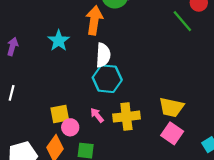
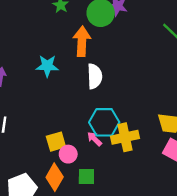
cyan star: (59, 41) -> (47, 66), turned -30
cyan hexagon: (107, 79) -> (104, 122), moved

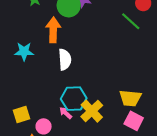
yellow cross: (125, 137) -> (92, 111), turned -30
yellow square: (56, 142) -> (21, 115), moved

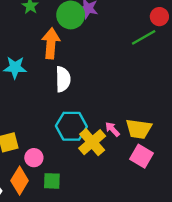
green line: (131, 21) -> (144, 37), turned -75
pink arrow: (66, 113) -> (112, 129), moved

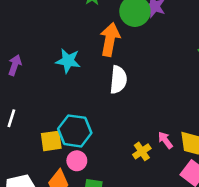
cyan hexagon: (71, 126) -> (75, 131), moved
yellow cross: (92, 142) -> (142, 151), size x0.6

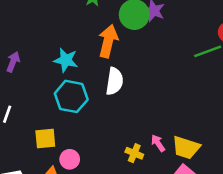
cyan hexagon: (75, 131) -> (71, 96), moved
yellow cross: (142, 151) -> (134, 153), turned -36

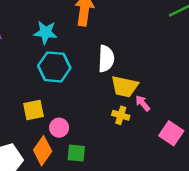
white semicircle: (115, 81) -> (106, 59), moved
yellow trapezoid: (186, 148) -> (125, 87), moved

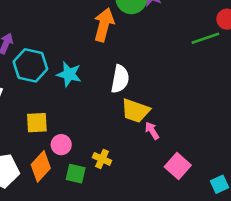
cyan star: (45, 32) -> (69, 74), moved
cyan hexagon: (54, 67) -> (30, 65), moved
yellow cross: (121, 115) -> (102, 159), moved

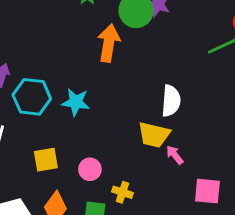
white semicircle: (120, 79) -> (171, 101), moved
pink circle: (61, 145) -> (90, 169), moved
pink square: (178, 166) -> (207, 191), turned -30

